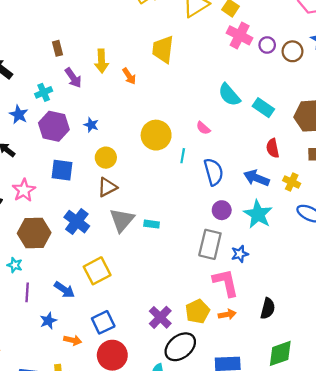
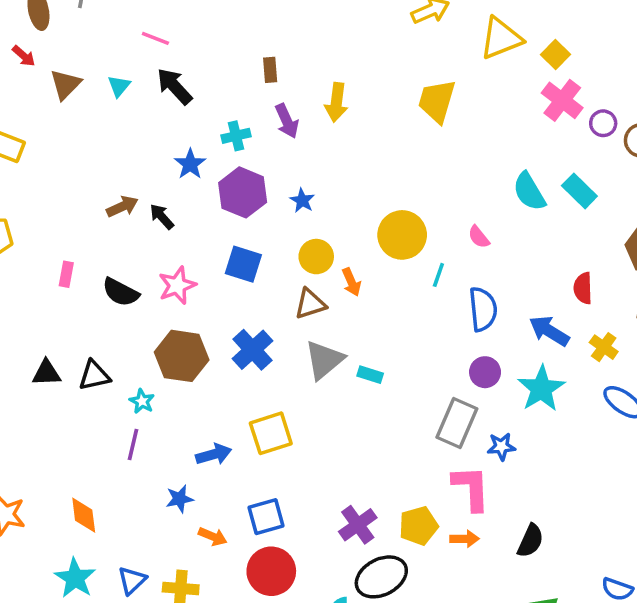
orange arrow: (129, 76) -> (351, 282), moved
cyan rectangle: (263, 108) -> (579, 191), moved
blue arrow: (64, 290) -> (214, 454), turned -60
purple line: (27, 292) -> (133, 445), moved

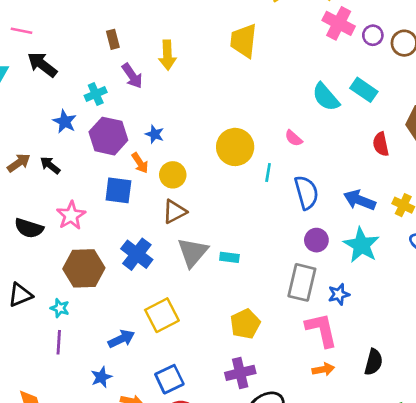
orange arrow: (351, 282) -> (140, 163), moved
red semicircle: (583, 288) -> (381, 144), moved
purple cross: (358, 525) -> (240, 373), turned 32
yellow pentagon: (418, 526) -> (245, 324), moved

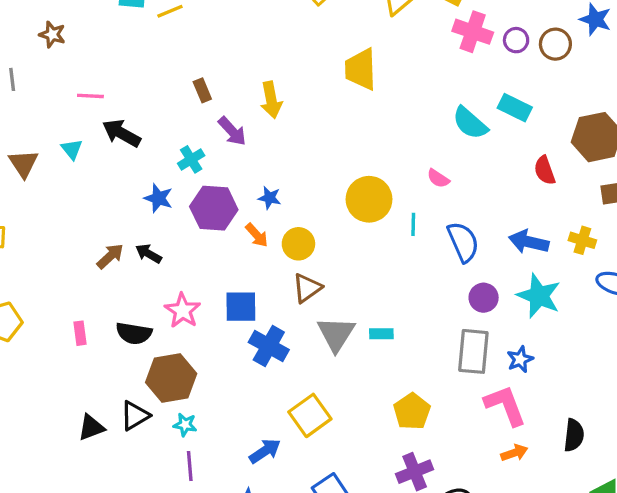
blue square: (118, 190) -> (241, 307), moved
brown hexagon: (84, 268) -> (171, 378), moved

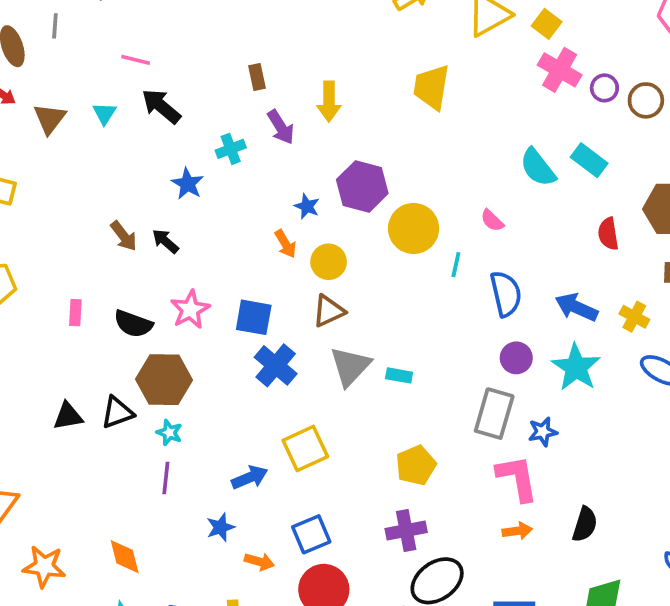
purple hexagon: (214, 208) -> (362, 187), moved
brown arrow: (110, 256) -> (124, 236), turned 84

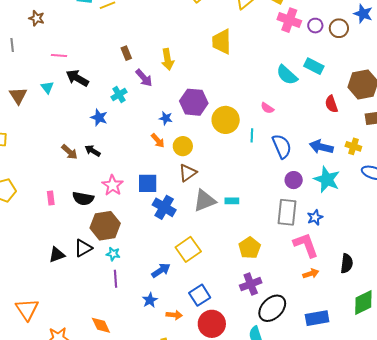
gray triangle: (350, 366) -> (205, 201), turned 35

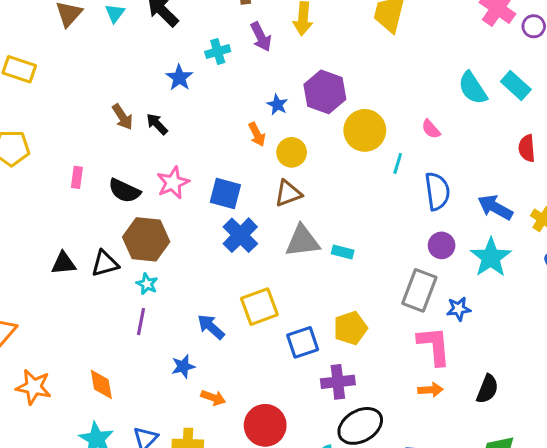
blue arrow: (161, 270) -> (211, 327), turned -120
blue square: (200, 295) -> (303, 342), moved

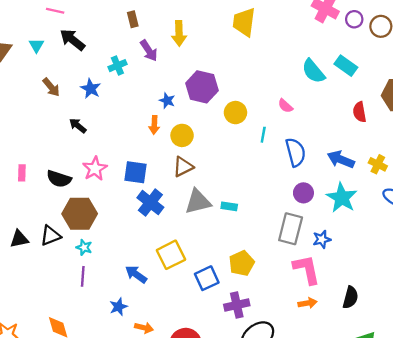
brown arrow: (122, 117) -> (51, 87), moved
yellow circle: (365, 130) -> (235, 113), size x0.7
orange arrow: (257, 134) -> (154, 125), turned 36

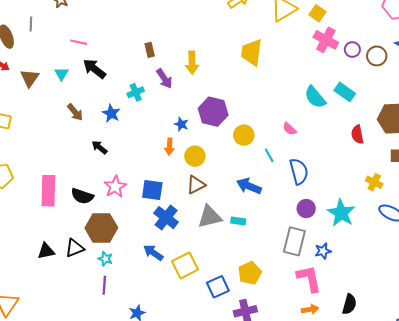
cyan line: (263, 135) -> (269, 155), turned -40
blue arrow: (341, 159) -> (249, 186), moved
pink rectangle: (22, 173) -> (48, 191), size x2.0
blue arrow: (136, 274) -> (153, 253), moved

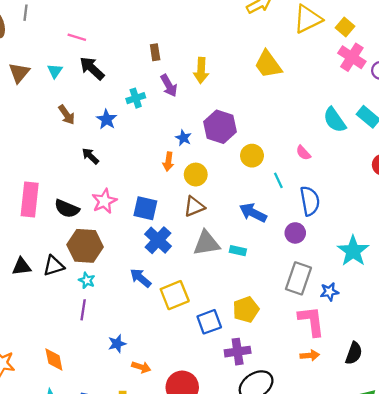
yellow trapezoid: (252, 52) -> (268, 64), turned -48
purple circle: (306, 209) -> (295, 233), moved

